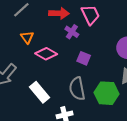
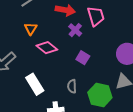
gray semicircle: (77, 89) -> (72, 86), size x0.6

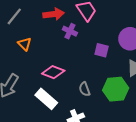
pink diamond: (47, 48) -> (53, 72), moved
purple square: (83, 58) -> (102, 50), moved

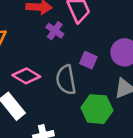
gray semicircle: (85, 89) -> (66, 80), moved, size x1.6

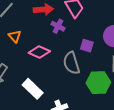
pink diamond: (26, 76) -> (39, 52), moved

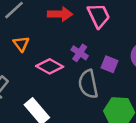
purple cross: (58, 26) -> (80, 53), moved

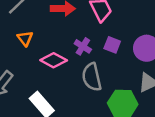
purple square: (110, 64) -> (112, 45), moved

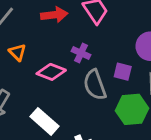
purple square: (112, 45) -> (123, 72), moved

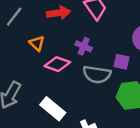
orange triangle: (17, 52) -> (37, 43), moved
gray semicircle: (95, 85) -> (97, 74), turned -60

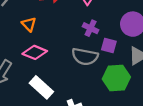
purple cross: (84, 46) -> (91, 28), moved
pink diamond: (57, 64) -> (35, 52), moved

